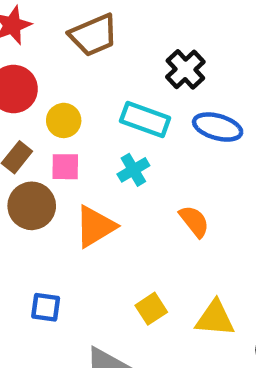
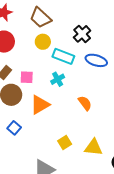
brown trapezoid: (93, 35) -> (41, 18), turned 65
yellow circle: (64, 120) -> (43, 42), moved
blue square: (46, 307) -> (14, 128), moved, turned 32

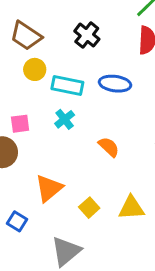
black cross: (82, 34) -> (87, 35), moved
orange triangle: (40, 105) -> (49, 188), moved
blue square: (14, 128) -> (17, 221), moved

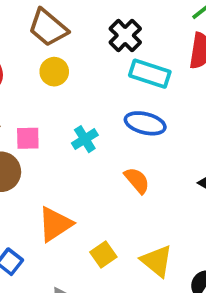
blue ellipse: (115, 84) -> (145, 123), moved
cyan rectangle: (67, 86) -> (150, 74), moved
yellow triangle: (131, 208) -> (157, 261), turned 36

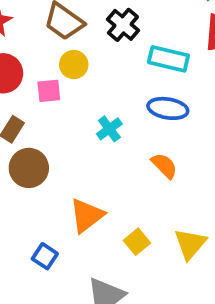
black cross: (125, 35) -> (123, 25), moved
pink square: (28, 138) -> (49, 91), moved
yellow triangle: (157, 261) -> (190, 244), turned 36

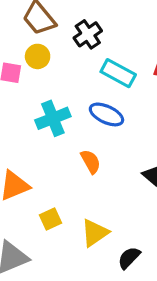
cyan cross: (109, 129) -> (53, 118), size x1.5

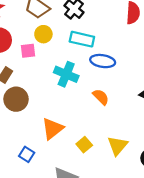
cyan rectangle: (118, 73) -> (82, 39), moved
cyan cross: (53, 118) -> (66, 74), turned -30

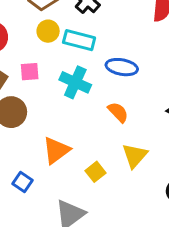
cyan rectangle: (82, 39) -> (79, 40), moved
pink square: (28, 51) -> (30, 72), moved
yellow triangle: (118, 146) -> (135, 156), moved

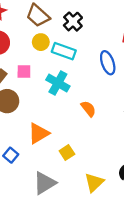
blue ellipse: (122, 67) -> (108, 63), moved, turned 55
yellow triangle: (135, 156) -> (94, 183), moved

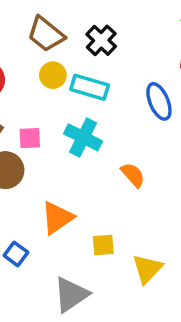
pink square: (24, 72) -> (30, 138), moved
yellow square: (67, 152) -> (103, 245), turned 32
yellow triangle: (94, 183) -> (147, 269), moved

